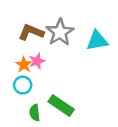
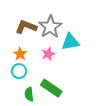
cyan triangle: (97, 41) -> (70, 42), moved
pink star: (37, 61) -> (48, 54), moved

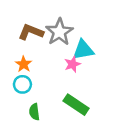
pink star: (48, 54) -> (72, 64), moved
green rectangle: (51, 88) -> (76, 105), moved

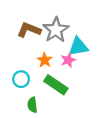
orange star: (24, 64) -> (45, 60), moved
green rectangle: (76, 105) -> (56, 85), moved

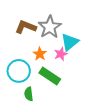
cyan triangle: (78, 47) -> (70, 42), turned -30
cyan circle: (21, 79) -> (19, 71), size x1.5

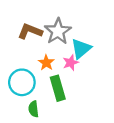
green rectangle: (50, 76) -> (58, 88), turned 40

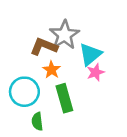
brown L-shape: (30, 31) -> (44, 47), moved
pink star: (71, 63) -> (95, 72), moved

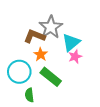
green rectangle: (64, 98) -> (51, 77), turned -35

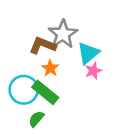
green rectangle: (51, 77) -> (45, 92), moved
green semicircle: (29, 95) -> (36, 119), turned 48

